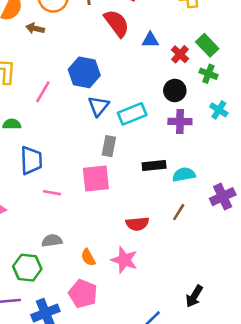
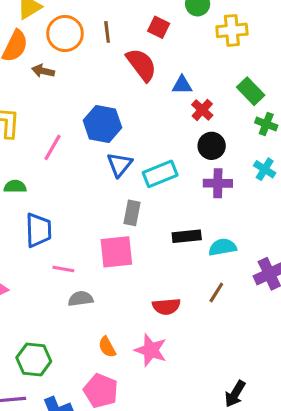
red cross: (180, 54) -> (202, 110), moved
green cross: (208, 74) -> (266, 124), moved
gray semicircle: (52, 241) -> (81, 299), moved

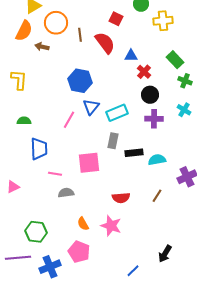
brown line: (107, 32) -> (80, 35), moved
pink line: (53, 147) -> (69, 120), moved
gray rectangle: (132, 213) -> (113, 141), moved
brown line: (216, 292) -> (157, 196), moved

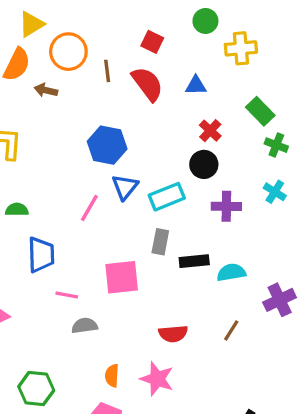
red square: (116, 19) -> (152, 42), moved
blue triangle: (131, 56) -> (196, 85), moved
black circle: (150, 95) -> (204, 164), moved
orange semicircle: (83, 224) -> (112, 376), turned 32

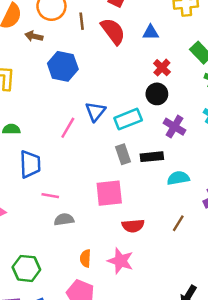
blue hexagon: (107, 145) -> (63, 66), moved
purple cross: (226, 206) -> (174, 127), turned 30
gray rectangle: (160, 242) -> (123, 154), turned -30
black rectangle: (194, 261) -> (152, 157), moved
pink square: (122, 277) -> (109, 193), moved

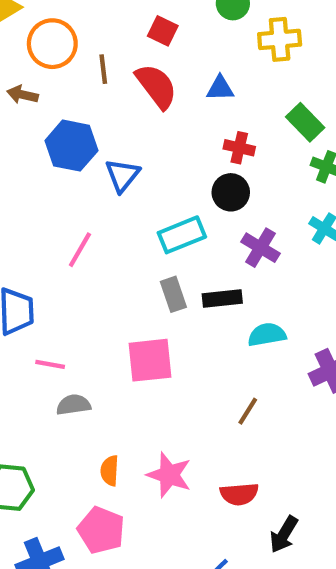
red cross: (162, 68) -> (239, 148), turned -30
blue triangle: (95, 112) -> (122, 175), moved
brown line: (178, 223) -> (248, 411), moved
red semicircle: (133, 226) -> (239, 494), moved

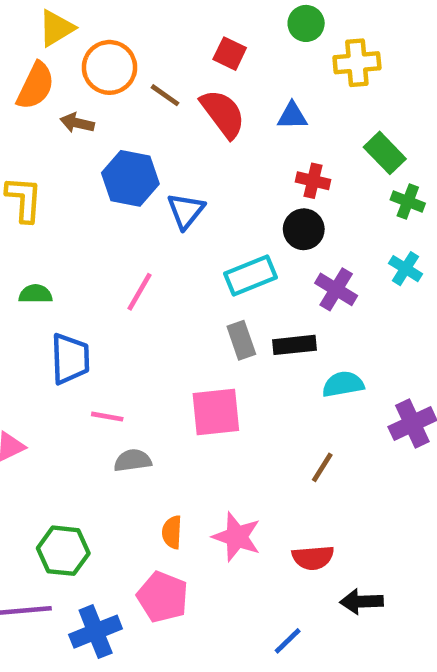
brown line: (103, 69) -> (165, 95), turned -48
black arrow: (284, 534) -> (362, 602), turned 57

